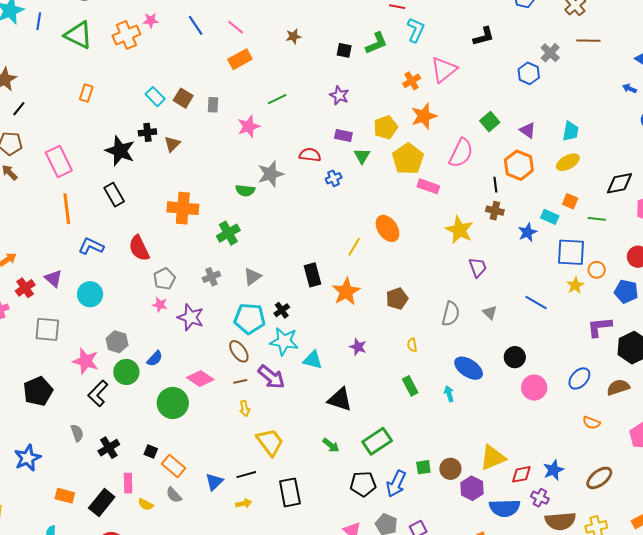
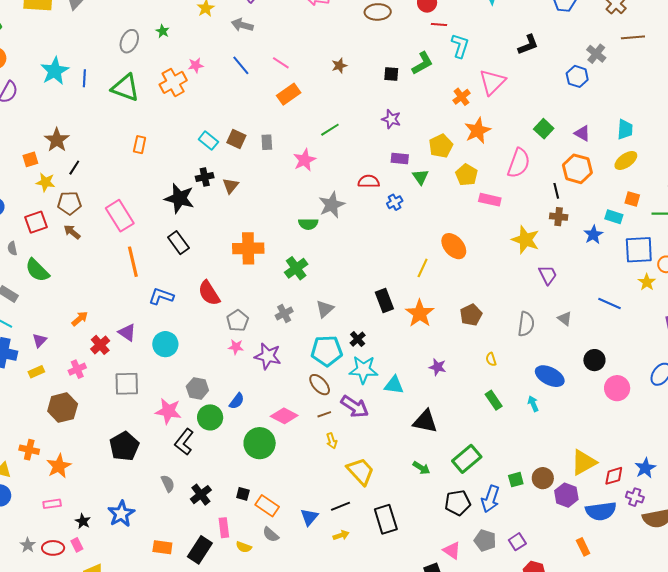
yellow pentagon: (408, 159) -> (466, 175), size x0.7

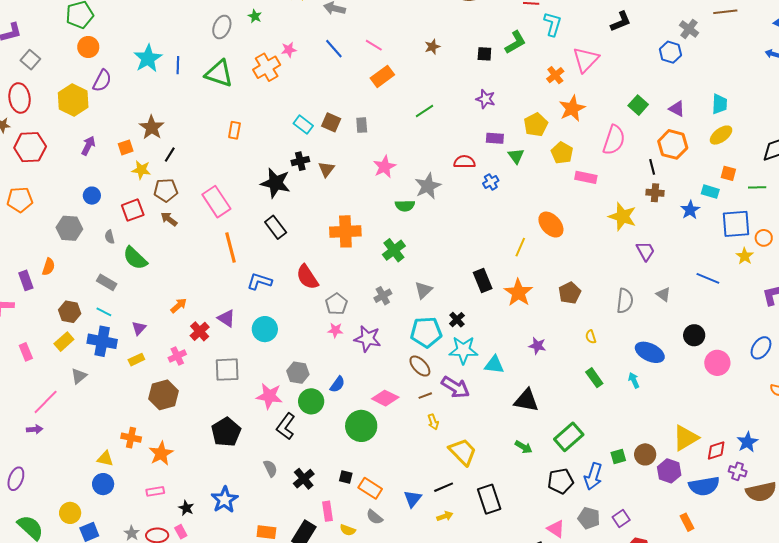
pink star: (305, 160) -> (384, 167), moved

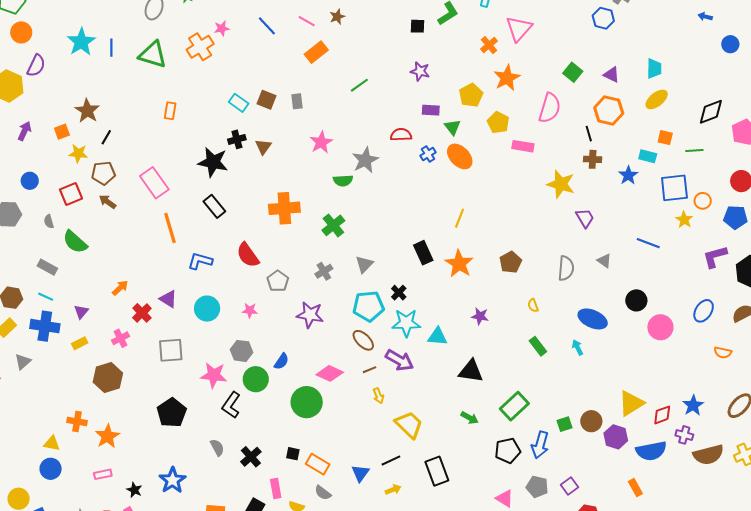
brown star: (432, 47) -> (337, 17), moved
orange ellipse: (551, 225) -> (460, 156), moved
pink star: (335, 330) -> (250, 310), moved

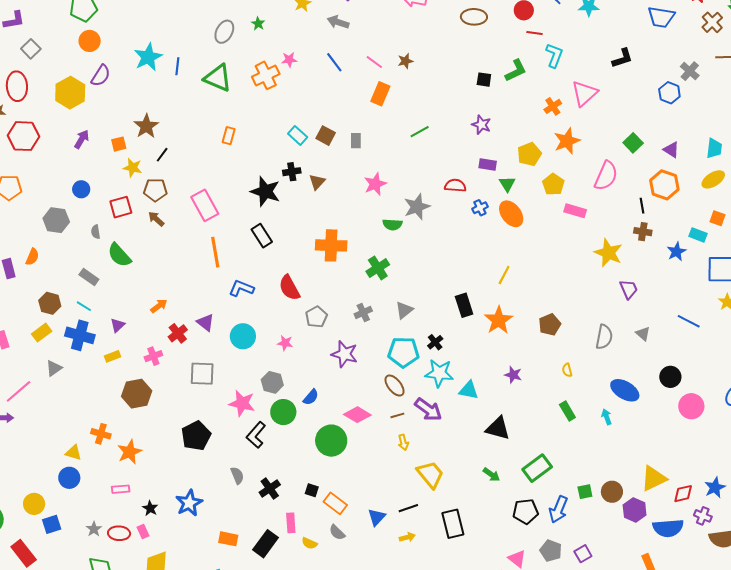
orange rectangle: (316, 52) -> (380, 94), turned -35

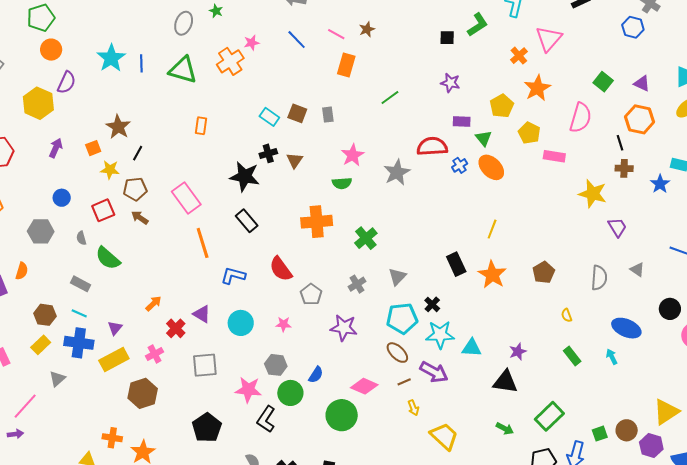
red semicircle: (455, 186) -> (432, 146), size x1.4
green semicircle: (392, 225) -> (342, 183), moved
yellow rectangle: (112, 356) -> (114, 359), size x1.8
purple star: (513, 375) -> (518, 352), moved, turned -30

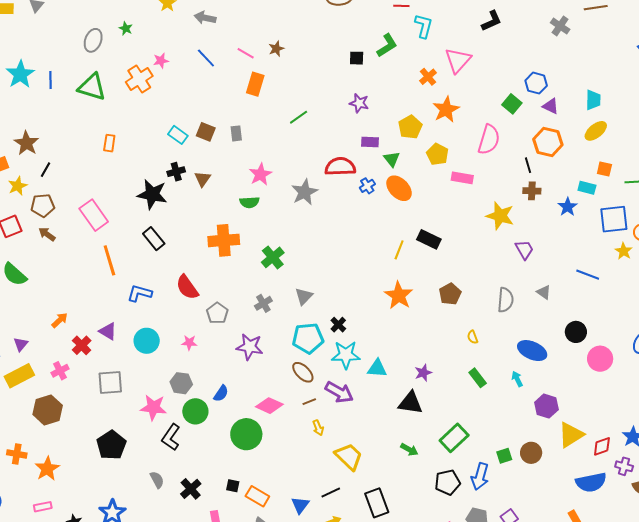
blue hexagon: (633, 27) -> (536, 83), moved
yellow star: (110, 170) -> (18, 186), turned -30
black rectangle: (456, 264) -> (429, 239), moved, turned -40
purple hexagon: (651, 446) -> (546, 406), moved

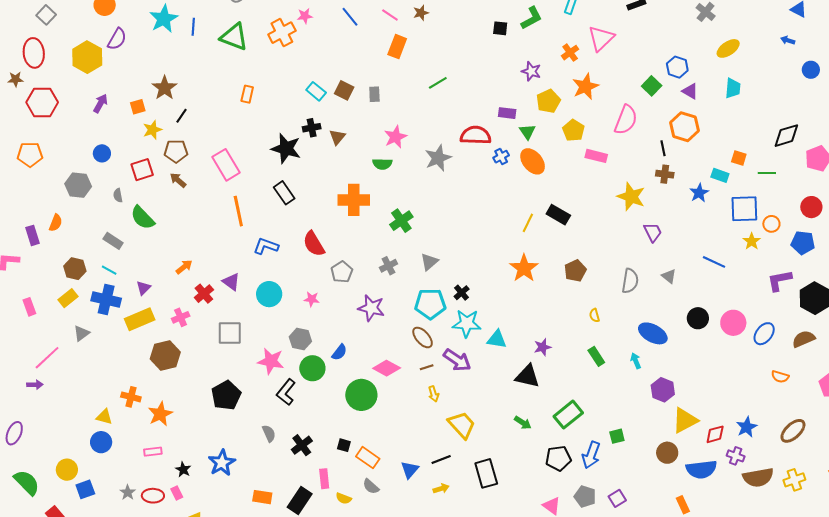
purple star: (359, 103) -> (531, 71), moved
yellow ellipse: (596, 131) -> (728, 48), moved
pink circle: (600, 359) -> (733, 323), moved
brown circle: (531, 453) -> (667, 453), moved

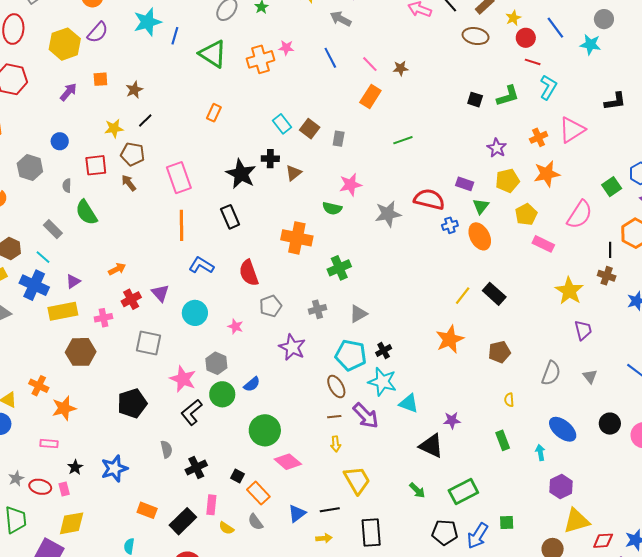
brown star: (165, 88) -> (134, 90), size x0.7
orange square: (138, 107) -> (100, 79), moved
pink diamond: (387, 368) -> (288, 462), moved

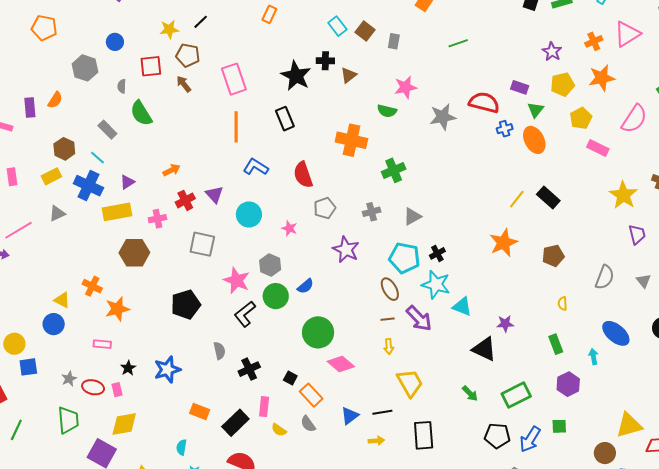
purple hexagon: (561, 487) -> (568, 384), moved

